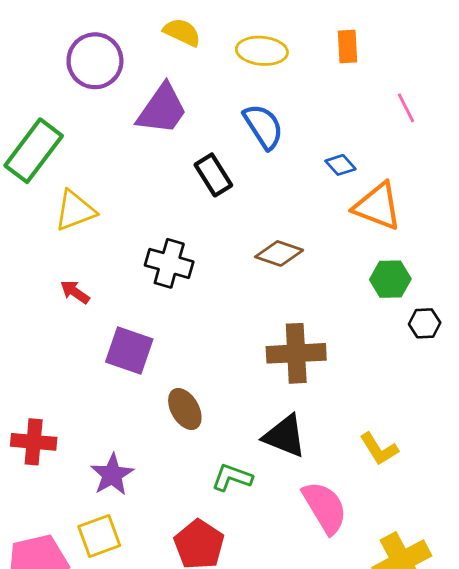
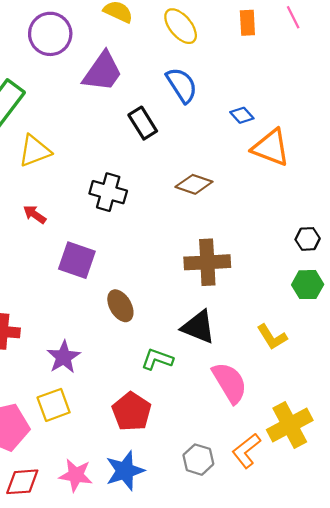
yellow ellipse: (262, 51) -> (181, 26), turned 45
pink line: (406, 108) -> (293, 17), moved
green hexagon: (390, 279) -> (308, 285), moved

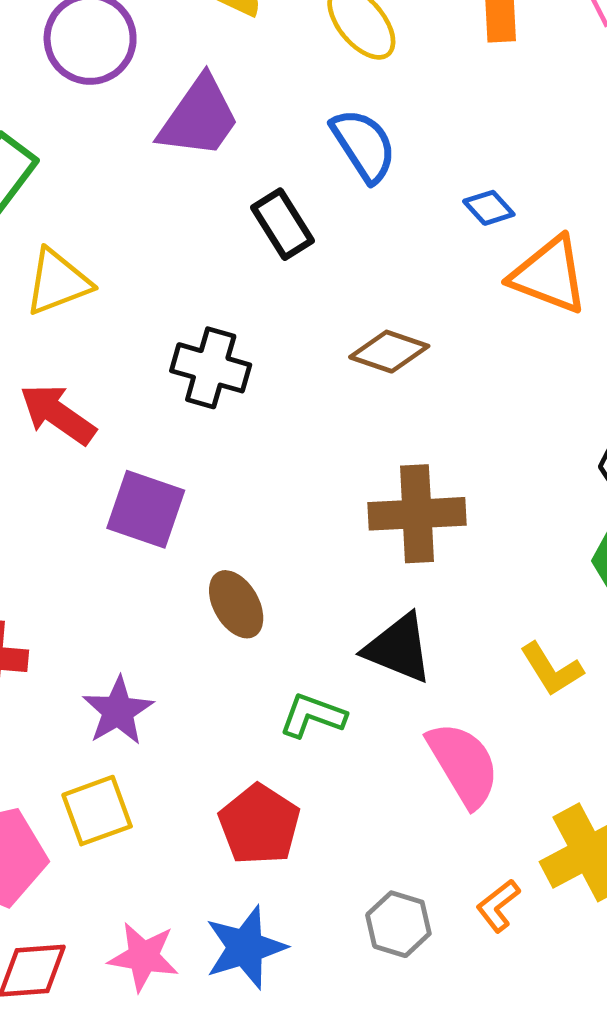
red arrow: (35, 214) -> (58, 414), size x1.6
orange L-shape: (246, 451) -> (498, 906), size x0.7

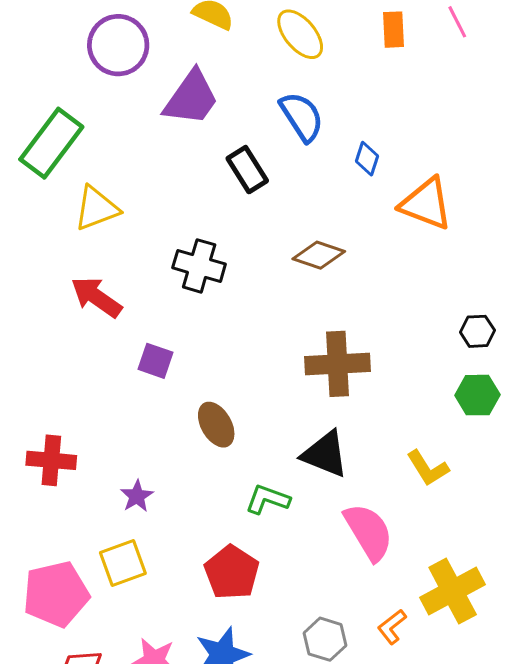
blue diamond: (489, 208) -> (367, 159), moved, turned 60
purple square: (146, 509) -> (156, 361), size x0.7
purple star: (118, 711) -> (137, 496), size x0.7

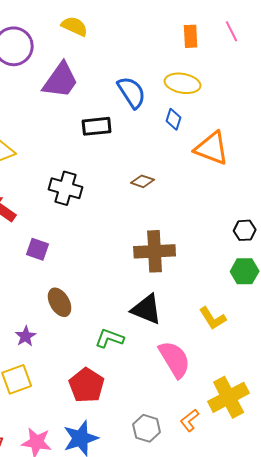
yellow ellipse: (300, 34) -> (183, 83), moved, turned -40
black rectangle: (247, 170) -> (97, 126), turned -64
brown diamond: (319, 255) -> (143, 181), size x0.7
brown ellipse: (216, 425) -> (60, 302), moved

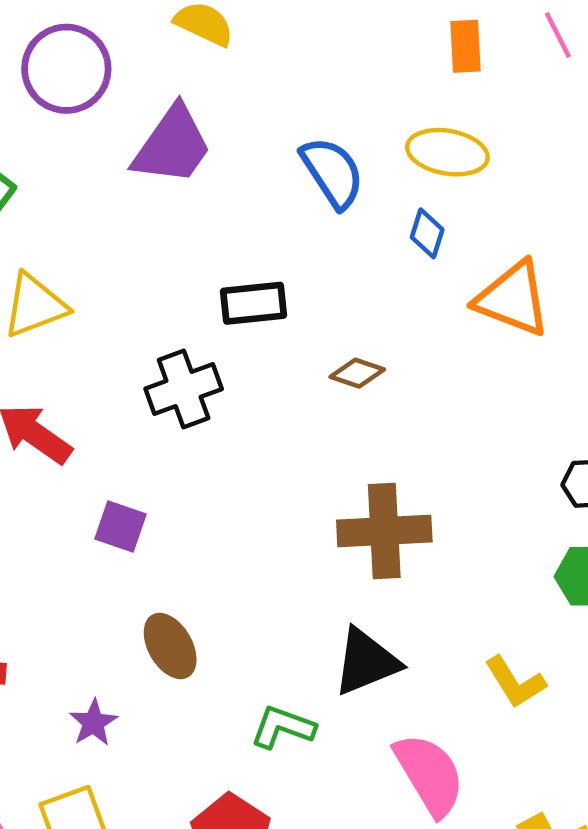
black rectangle: (97, 126) -> (254, 303), moved
black cross: (66, 188) -> (184, 389), turned -36
black triangle: (147, 309) -> (366, 662), turned -44

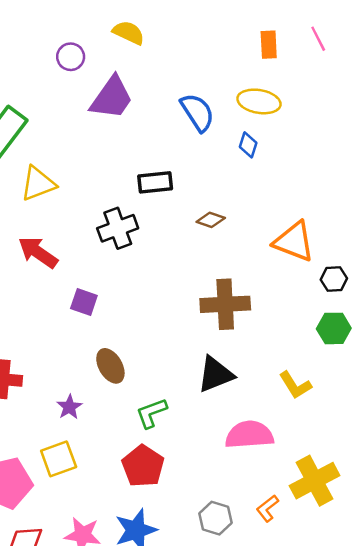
purple circle: (66, 69) -> (71, 57), moved, size x0.6
orange triangle: (513, 299) -> (294, 242), moved
green L-shape: (283, 727) -> (152, 413), moved, turned -40
pink semicircle: (429, 775) -> (249, 435), turned -63

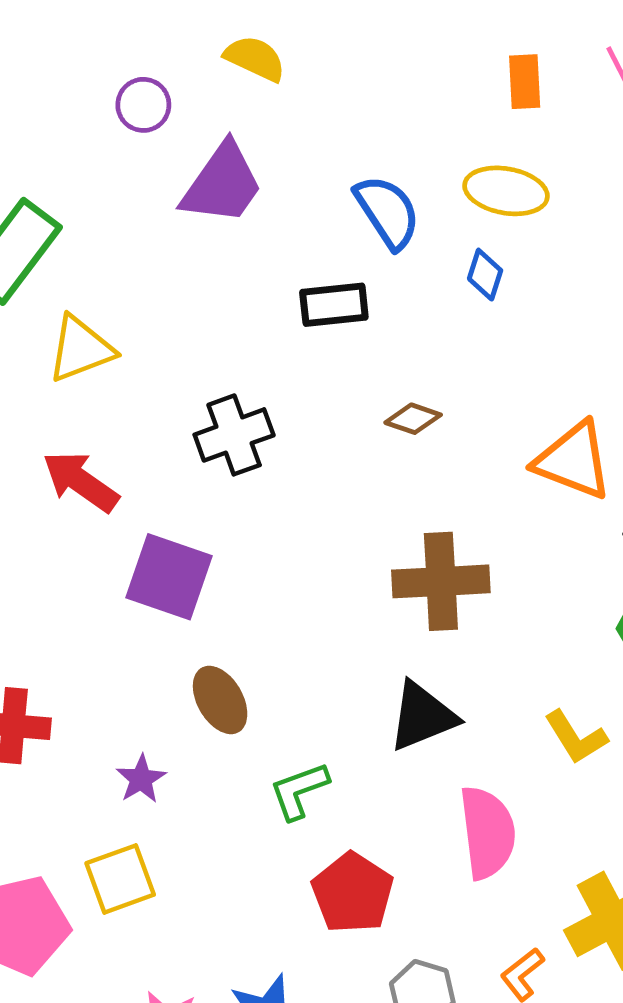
black rectangle: (155, 182) -> (334, 305), moved
purple square: (84, 302) -> (169, 577), size x1.6
pink semicircle: (249, 435) -> (487, 832), turned 87
red pentagon: (143, 466) -> (353, 893), moved

